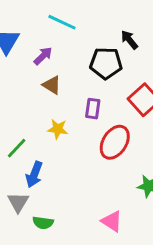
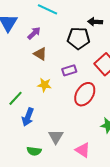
black arrow: (129, 40) -> (95, 22), turned -48
purple rectangle: (93, 109) -> (69, 70), turned 64
gray triangle: (18, 202) -> (56, 137), moved

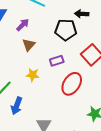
brown triangle: (40, 54) -> (29, 45), turned 40

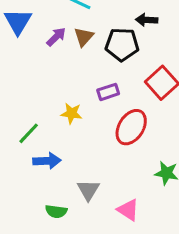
brown triangle: (29, 45) -> (84, 37), moved
blue arrow: (17, 106) -> (47, 161), turned -114

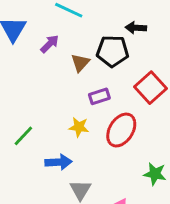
brown triangle: (84, 37) -> (80, 63), moved
yellow star: (71, 113) -> (79, 127), moved
blue arrow: (47, 161) -> (58, 162), moved

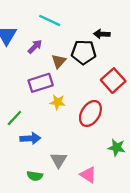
purple rectangle: (99, 96) -> (41, 83), moved, size x1.5
yellow star: (79, 127) -> (58, 102), moved
blue arrow: (58, 162) -> (30, 138), moved

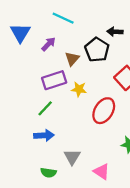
black pentagon: (84, 52) -> (97, 50), turned 30
yellow star: (58, 102) -> (79, 89), moved
green line: (14, 118) -> (45, 108), moved

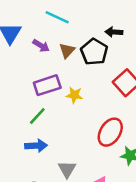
purple arrow: (48, 44) -> (41, 46), turned 77
brown triangle: (72, 59) -> (67, 51), moved
red ellipse: (104, 111) -> (110, 132), moved

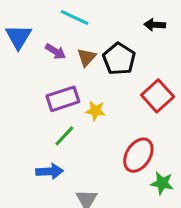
black arrow: (114, 32) -> (155, 25), moved
green line: (37, 116) -> (64, 136), moved

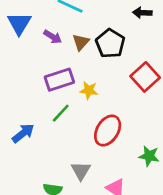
red ellipse: (138, 155) -> (108, 131), moved
blue arrow: (50, 171) -> (23, 133), moved, turned -35

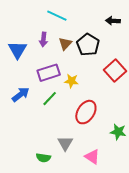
blue triangle: (19, 23) -> (17, 50), moved
purple arrow: (53, 37) -> (43, 39), turned 64
blue arrow: (23, 133) -> (21, 94), moved

